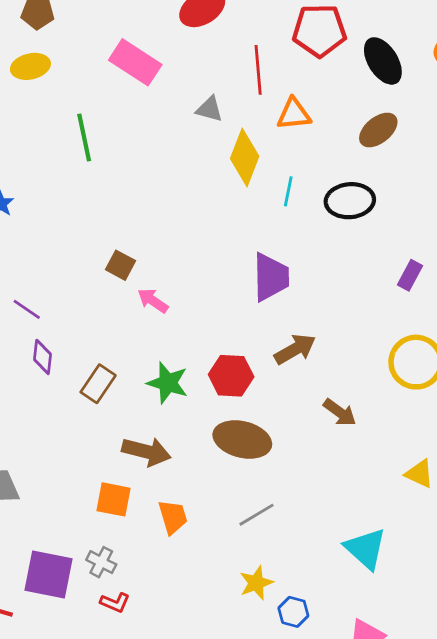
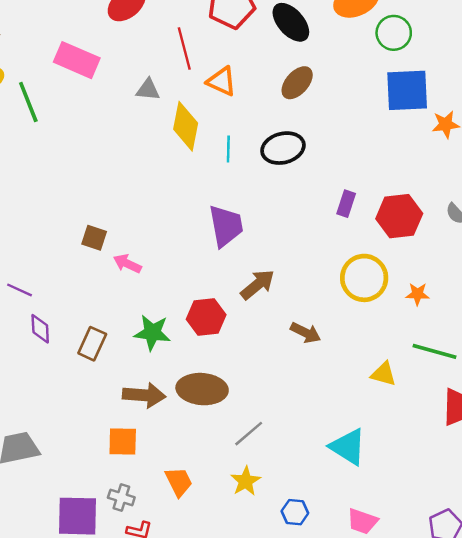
orange triangle: (294, 114) -> (222, 81), turned 40
green line: (84, 137) -> (28, 102), moved
brown ellipse: (242, 439) -> (202, 389), moved
orange trapezoid: (173, 517) -> (179, 482), moved
yellow star: (256, 583) -> (246, 481), moved

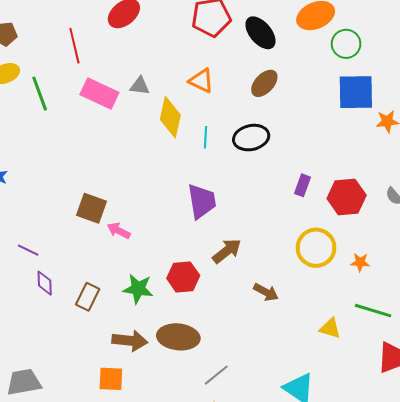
red line: (184, 48) -> (74, 46), moved
pink rectangle: (77, 60) -> (99, 93), moved
brown square: (94, 238) -> (91, 208), size x1.4

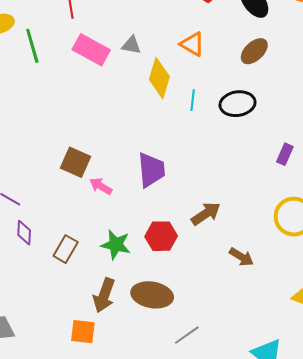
purple trapezoid: (202, 201) -> (151, 170), moved
brown arrow: (130, 341) -> (104, 295), turned 100

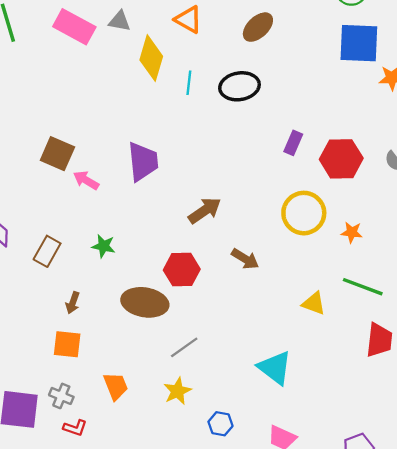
red hexagon: (161, 236) -> (182, 270), moved
green star: (116, 245) -> (104, 246), size x0.7
brown arrow: (104, 295) -> (73, 303), moved, size x0.6

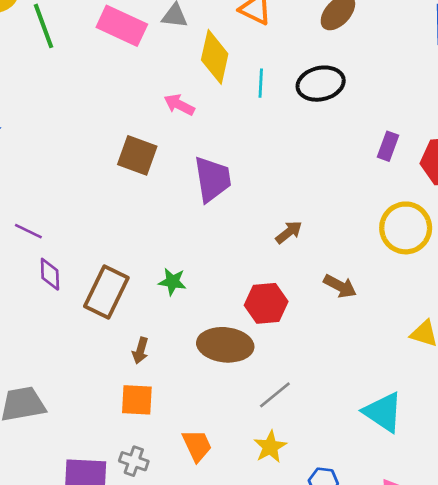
brown square: (57, 154) -> (137, 155), moved
pink arrow: (86, 180) -> (179, 105), moved
brown arrow: (205, 210) -> (289, 232), size x0.7
brown rectangle: (47, 251) -> (106, 292), size x1.4

